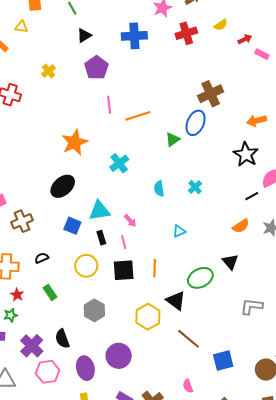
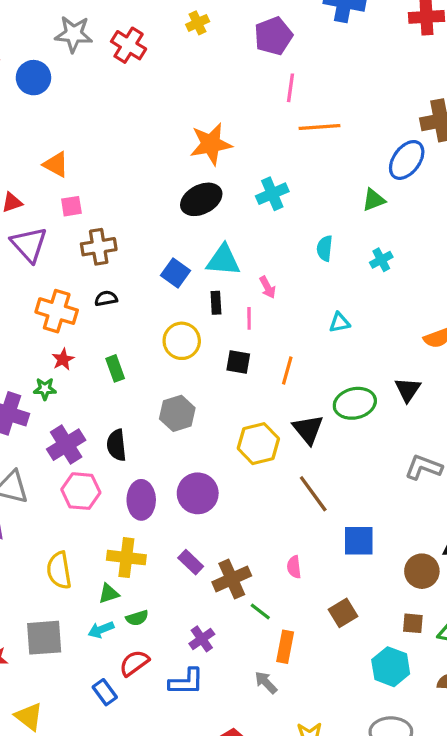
pink line: (109, 105) -> (291, 88), moved
green triangle: (173, 139) -> (374, 200), moved
black ellipse: (63, 186) -> (201, 199), moved
black semicircle: (42, 258) -> (106, 298), moved
black square: (124, 270) -> (238, 362), size x0.7

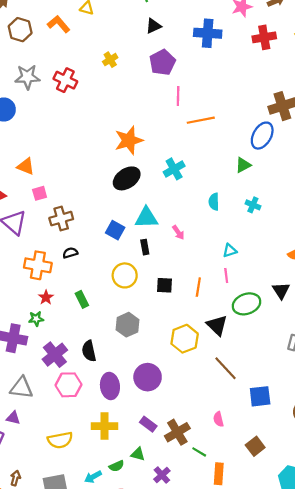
cyan cross: (381, 260) -> (253, 205), turned -32
pink line: (249, 318) -> (226, 275), moved
yellow semicircle: (59, 570) -> (60, 440), turned -85
green triangle: (109, 594) -> (138, 454), moved, turned 40

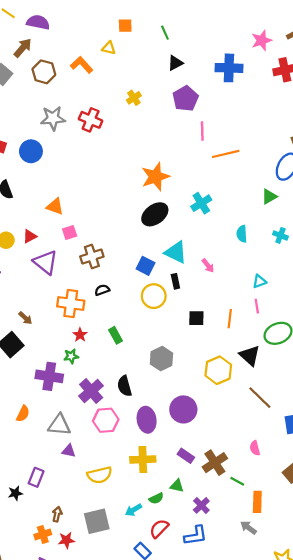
cyan triangle: (146, 218) -> (176, 252), turned 30
yellow circle: (125, 275) -> (154, 296), moved
purple triangle: (13, 418) -> (69, 451), moved

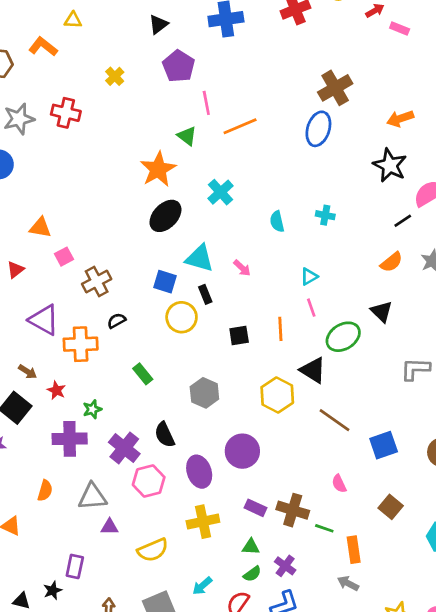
green triangle: (269, 197) -> (187, 136), moved, turned -42
purple triangle: (46, 262) -> (44, 320), moved
red star: (80, 335) -> (56, 390), moved
brown cross: (215, 463) -> (293, 510), turned -30
green semicircle: (156, 498) -> (252, 574), moved

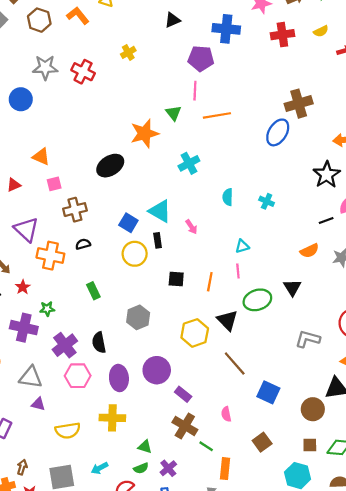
purple pentagon: (179, 66) -> (201, 58), moved, turned 30
black ellipse: (165, 216) -> (110, 166), moved
blue square: (384, 445) -> (268, 392), turned 30
purple rectangle: (255, 508) -> (183, 394), moved

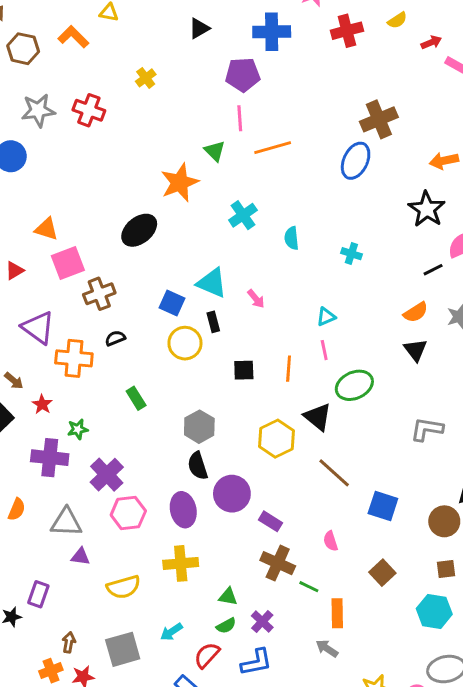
pink square: (54, 184) -> (68, 263), size x1.6
cyan semicircle: (228, 197) -> (292, 238), moved
black triangle: (292, 287) -> (415, 350), moved
black semicircle: (99, 343) -> (198, 466), moved

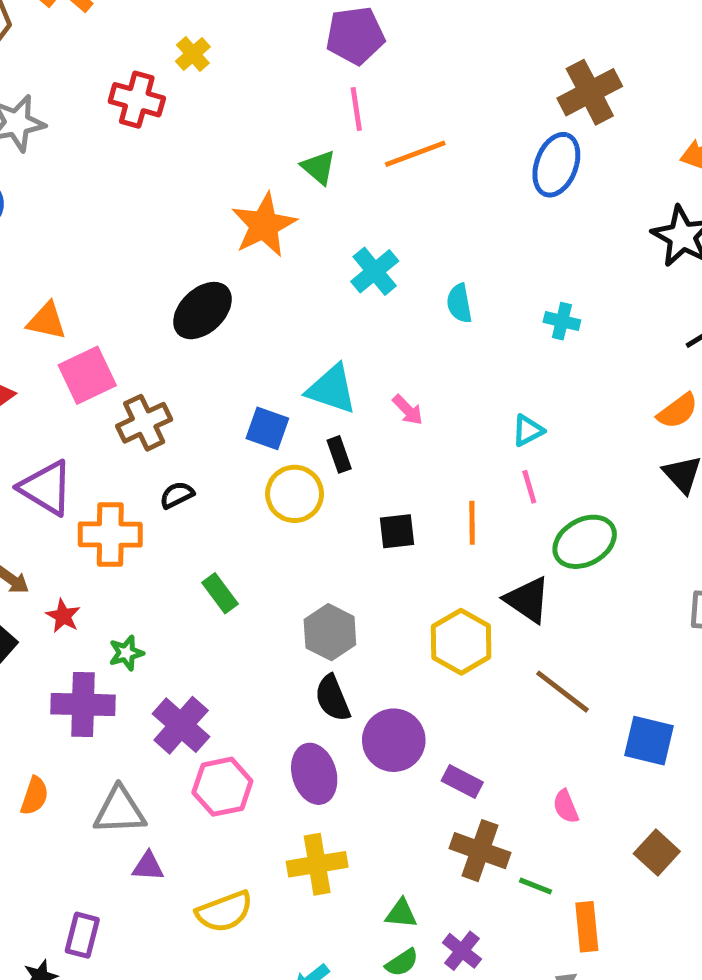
red cross: (89, 110) -> (137, 100), moved

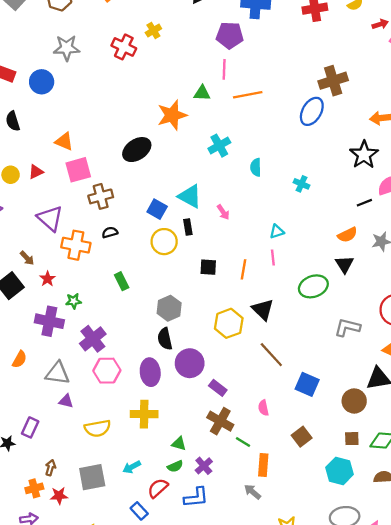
green triangle: (319, 167) -> (202, 93), turned -48
green ellipse: (585, 542) -> (313, 286), moved

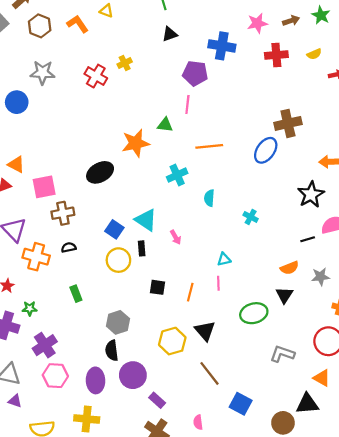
orange line: (248, 95) -> (209, 146), moved
orange triangle: (64, 142) -> (16, 164), moved

